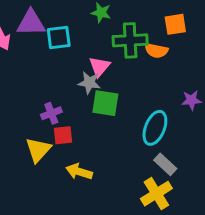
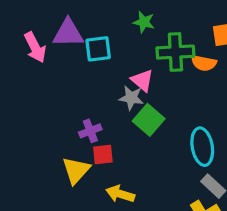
pink triangle: (100, 67) -> (142, 80), turned -30
green square: (105, 103) -> (149, 120), turned 32
cyan ellipse: (155, 128) -> (202, 147), turned -32

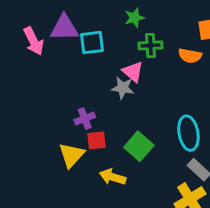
green star: (144, 22) -> (134, 18), turned -30
green cross: (175, 52) -> (150, 45), moved, size x0.7
green square: (149, 120) -> (139, 146), moved

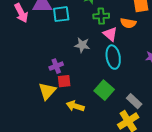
pink triangle: (133, 72) -> (110, 34), moved
cyan ellipse: (188, 133) -> (113, 57), moved
green square: (139, 146) -> (104, 90), moved

